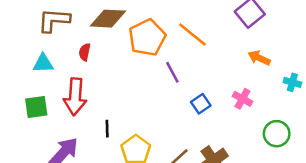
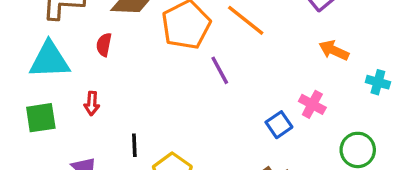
cyan triangle: (43, 63) -> (49, 60), size x1.5
red arrow: (75, 97) -> (92, 103), size x0.5
blue square: (201, 104) -> (279, 125), moved

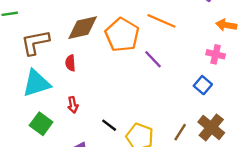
pink cross: (312, 104) -> (216, 54), moved
green square: (41, 118) -> (41, 124), turned -30
black line: (134, 145) -> (109, 125), turned -35

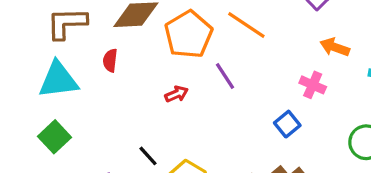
red arrow: (73, 105) -> (177, 94), moved, turned -112

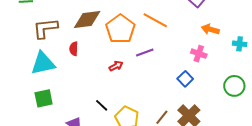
purple line: (225, 76) -> (145, 53), turned -72
green square: (55, 137) -> (44, 98), turned 36

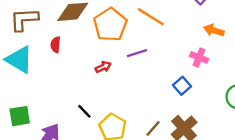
cyan triangle: (43, 63) -> (19, 60), turned 40
green square: (44, 98) -> (20, 116), moved

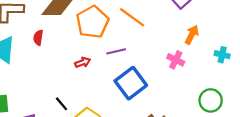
orange arrow: (214, 30) -> (192, 35), turned 96
blue square: (182, 86) -> (131, 83), moved, size x1.8

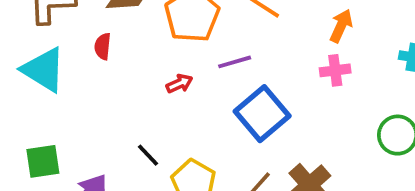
orange arrow: (192, 35) -> (341, 26), moved
pink cross: (176, 60) -> (335, 70), turned -30

